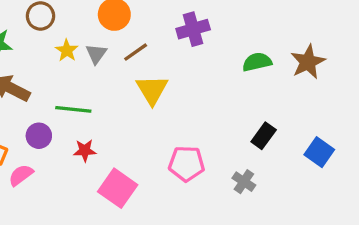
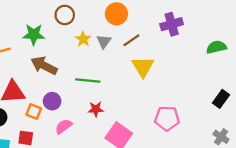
purple circle: (39, 136) -> (52, 101), moved
pink semicircle: (21, 175) -> (64, 126), moved
gray cross: (244, 182) -> (221, 137), moved

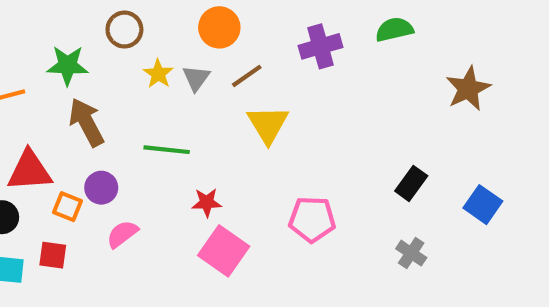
green semicircle: (216, 47) -> (394, 30), moved
brown arrow: (44, 66) -> (86, 122), turned 35
red star: (96, 109) -> (207, 202), moved

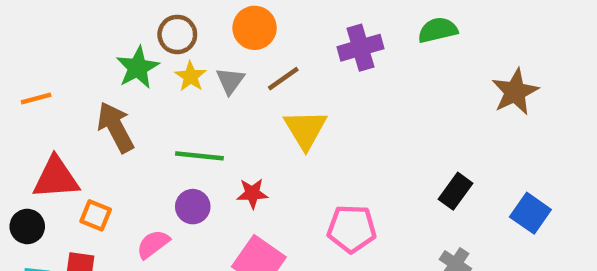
brown circle: (124, 30) -> (177, 34), moved
green star: (68, 65) -> (138, 68), moved, turned -30
purple circle: (101, 188) -> (193, 207), moved
red star: (207, 202) -> (252, 193), moved

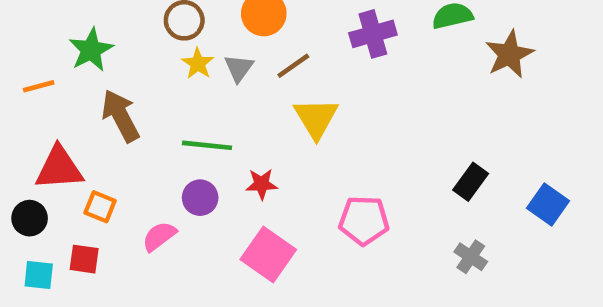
green star: (138, 68) -> (91, 50), moved
brown star: (515, 92) -> (509, 54), moved

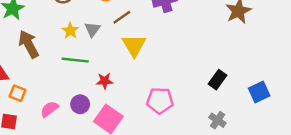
yellow star: (198, 64) -> (70, 31), moved
gray triangle: (239, 68) -> (92, 29), moved
purple circle: (200, 198) -> (80, 104), moved
blue square: (548, 204) -> (259, 92), turned 30

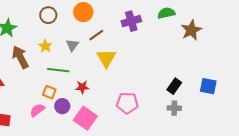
yellow star: (70, 31) -> (45, 46), moved
blue square: (259, 92) -> (208, 86), moved, turned 36
orange square: (18, 93) -> (49, 92), moved
gray cross: (217, 120) -> (174, 108), moved, turned -32

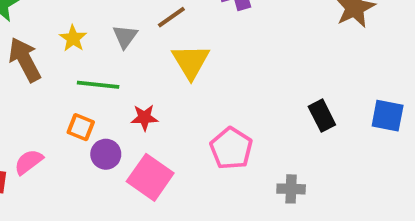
black rectangle: (174, 86) -> (322, 116), turned -63
pink pentagon: (127, 103) -> (231, 148), turned 30
gray cross: (174, 108) -> (291, 189), moved
pink semicircle: (37, 110) -> (29, 162), moved

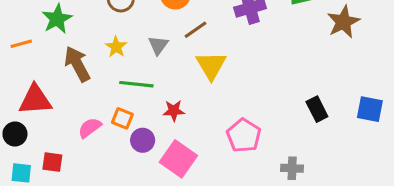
pink semicircle: (29, 162) -> (90, 128), moved

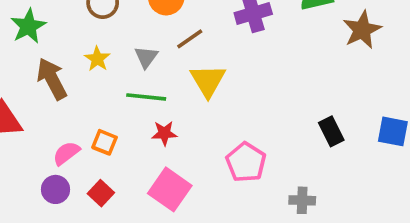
green line: (136, 84) -> (146, 97), moved
purple circle: (143, 140) -> (55, 189), moved
red square: (52, 162) -> (101, 193), moved, turned 35

